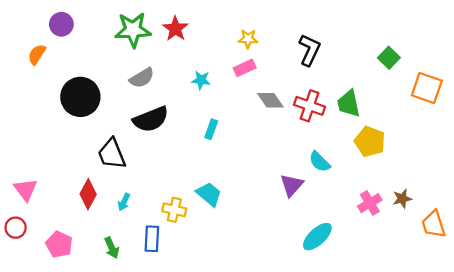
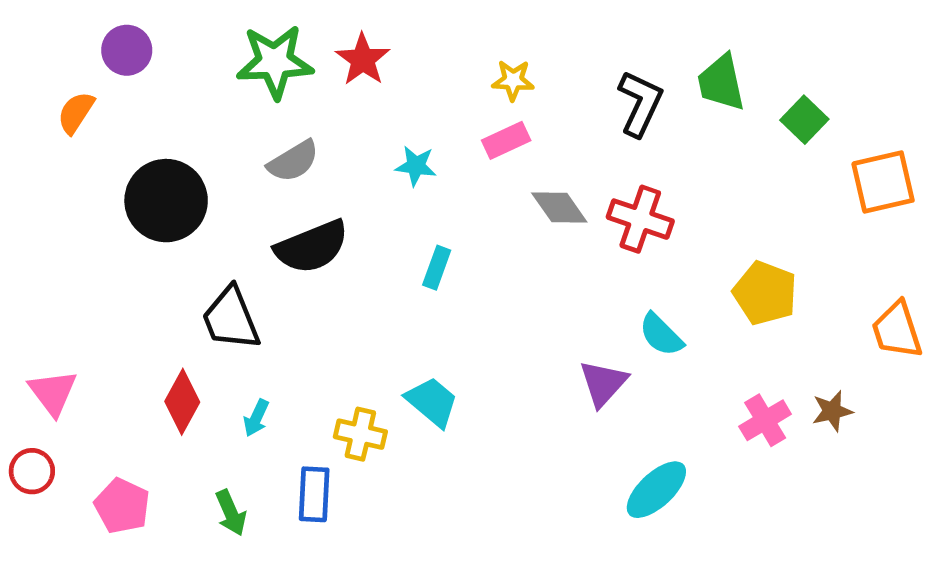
orange square: (427, 88) -> (883, 182), turned -32
green trapezoid: (349, 104) -> (721, 83), moved
orange trapezoid: (434, 224) -> (897, 330), moved

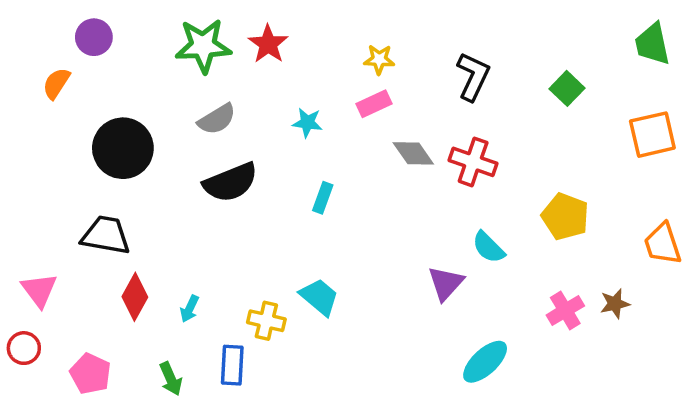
green trapezoid: (721, 83) -> (652, 44), moved
green square: (804, 120) -> (567, 88), moved
black trapezoid: (231, 319) -> (106, 235), moved, turned 122

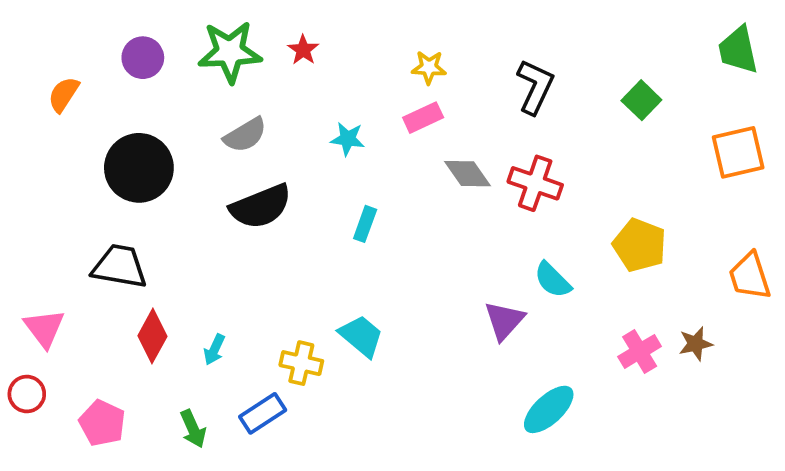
purple circle: (94, 37) -> (143, 58), moved
red star: (268, 44) -> (303, 50), size x0.7
blue rectangle: (232, 365) -> (263, 413), turned 54

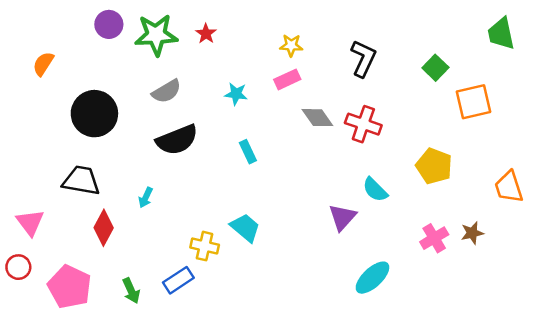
purple circle: (143, 58) -> (109, 24), moved
orange square: (738, 152) -> (473, 102), moved
cyan rectangle: (365, 224) -> (248, 152), turned -45
cyan arrow: (214, 350) -> (146, 198), moved
pink pentagon: (102, 423) -> (70, 287), size x1.4

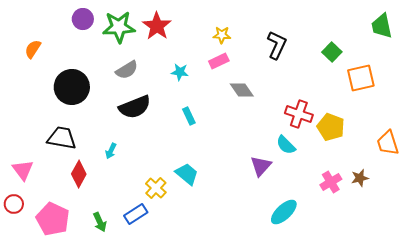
red star: (206, 34) -> (157, 26), size x1.8
red cross: (363, 124) -> (299, 114), moved
yellow cross: (205, 246) -> (156, 188), turned 30

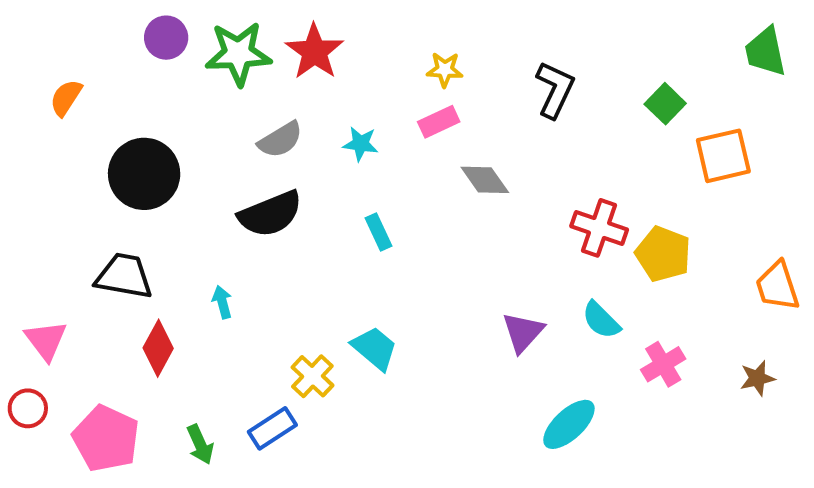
gray semicircle: (127, 70) -> (280, 140), moved
cyan semicircle: (286, 145) -> (601, 320), moved
cyan arrow: (111, 151) -> (222, 302), turned 140
brown star: (360, 178) -> (757, 378), moved

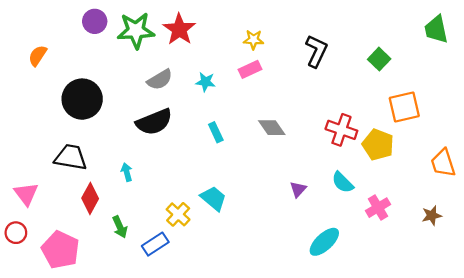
orange square: (723, 156) -> (404, 107), moved
gray diamond: (485, 180) -> (272, 128), moved
purple triangle: (523, 332) -> (298, 189), size x0.7
green arrow: (200, 444) -> (120, 227), moved

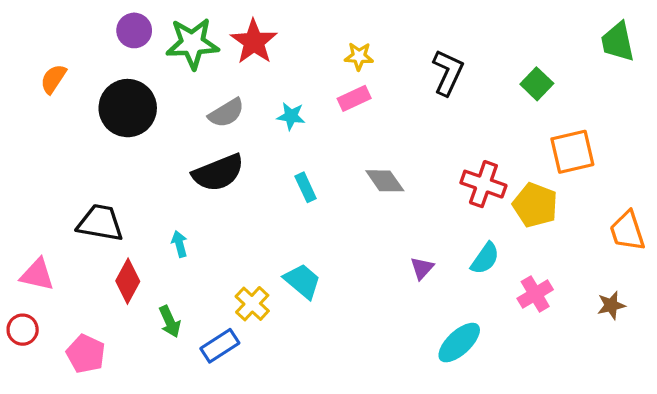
black circle: (82, 99) -> (128, 108), moved
cyan semicircle: (343, 182) -> (485, 258), turned -100
pink triangle: (26, 194) -> (37, 275), turned -40
pink pentagon: (60, 250) -> (86, 354), size x0.7

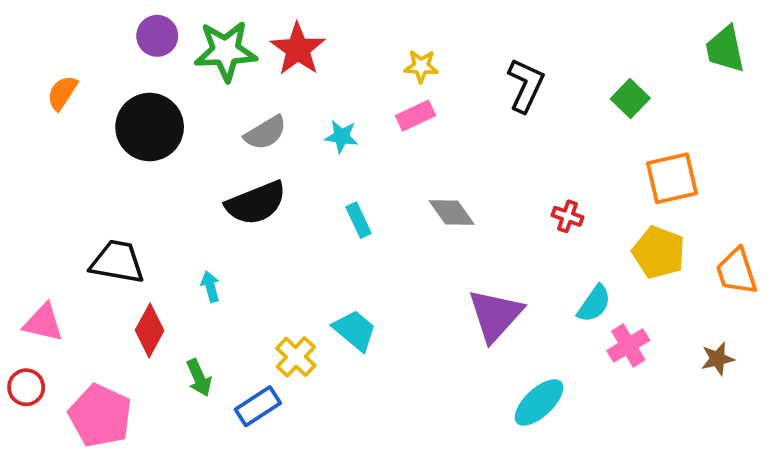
red cross: (483, 184) -> (567, 216), size x0.6
yellow pentagon: (535, 205) -> (659, 252), moved
cyan semicircle: (485, 258) -> (594, 304), moved
purple triangle: (422, 268) -> (495, 315), size x2.0
pink pentagon: (86, 354) -> (100, 416), size x1.4

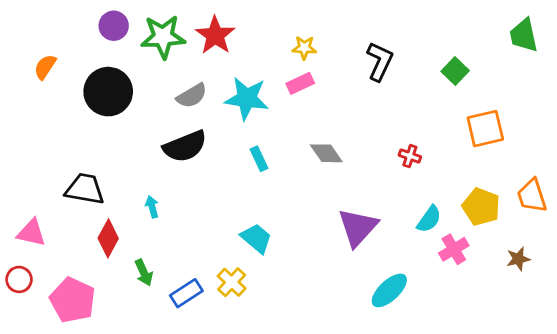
cyan star: (341, 137) -> (247, 98), size x1.8
yellow pentagon: (659, 252) -> (481, 207), moved
yellow cross: (296, 357) -> (232, 282), moved

